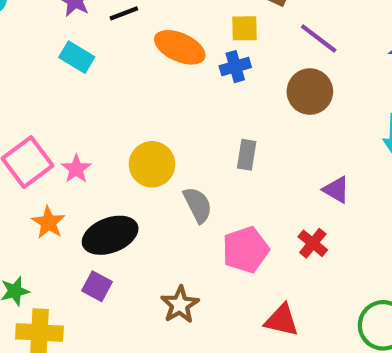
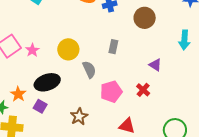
orange star: (48, 223) -> (18, 94), moved

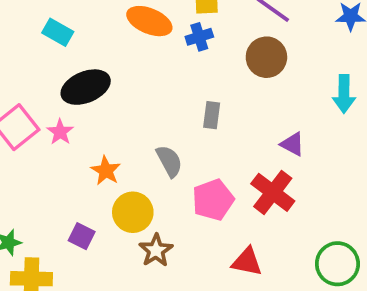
yellow circle: (68, 49) -> (133, 212), moved
black ellipse: (47, 82) -> (86, 87), moved
red cross: (143, 90) -> (273, 192), size x1.6
orange star: (18, 94) -> (106, 171), moved

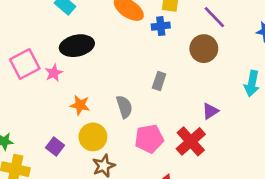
purple triangle: (292, 144) -> (210, 111), turned 48
orange star: (106, 171) -> (80, 105), turned -30

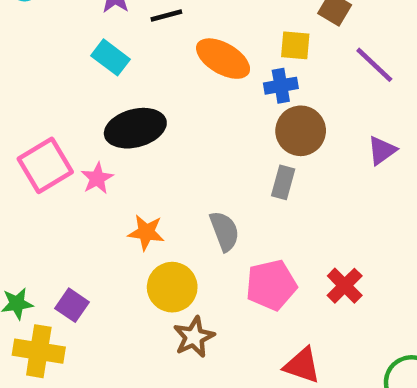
brown circle: (204, 49) -> (301, 131), moved
purple triangle: (210, 111) -> (382, 150), moved
red cross: (191, 141) -> (345, 286), size x0.7
purple square: (55, 147) -> (72, 305), moved

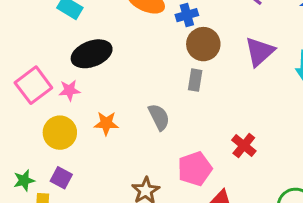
purple triangle: (382, 150) -> (260, 52), size x1.5
pink star: (97, 178) -> (69, 90), turned 30
pink pentagon: (271, 285) -> (195, 169), moved
yellow circle: (172, 287) -> (60, 133), moved

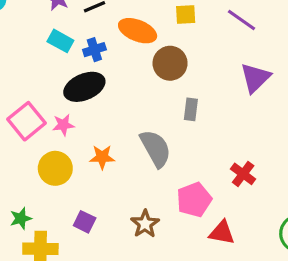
blue cross: (187, 15) -> (94, 50), moved
brown circle: (203, 44) -> (170, 63), moved
gray semicircle: (159, 117) -> (155, 148), size x1.4
purple square: (61, 178) -> (85, 222), moved

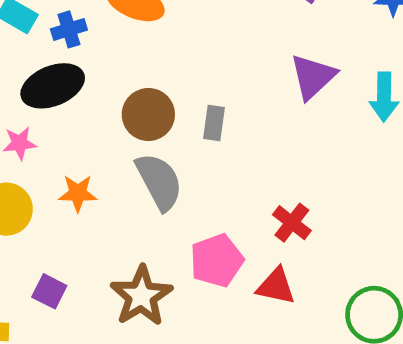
brown circle: (170, 63) -> (148, 114), moved
brown star: (145, 224) -> (141, 296), size x1.4
red triangle: (222, 233) -> (276, 286), moved

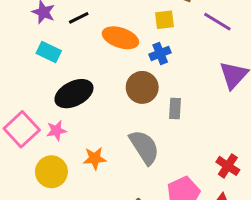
blue cross: (69, 29) -> (160, 53), moved
brown circle: (148, 114) -> (142, 87), moved

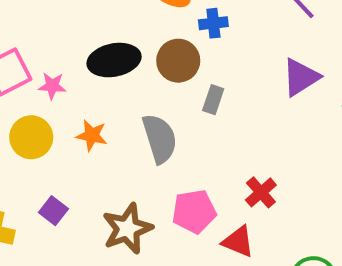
black ellipse: (74, 94) -> (114, 60), moved

